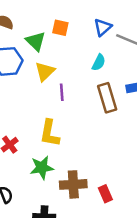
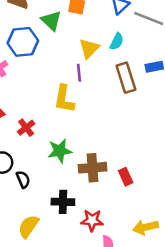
yellow triangle: (45, 72) -> (89, 48), moved
yellow L-shape: (50, 133) -> (64, 99), moved

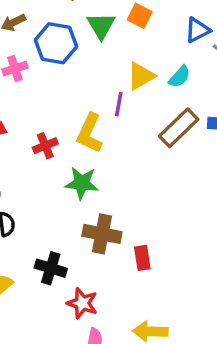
brown rectangle: (126, 78) -> (179, 128), turned 48
red cross: (26, 128) -> (45, 146), moved
green star: (60, 151) -> (82, 183), moved

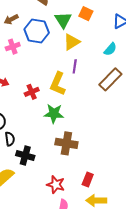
yellow triangle: (141, 76) -> (72, 42), moved
red rectangle: (142, 258) -> (88, 179), moved, turned 32
black cross: (51, 268) -> (25, 156), moved

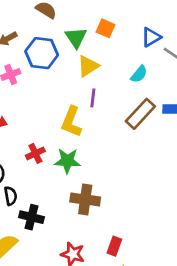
red cross: (32, 92) -> (35, 153), moved

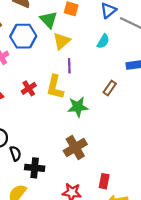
brown rectangle: (140, 114) -> (110, 88), moved, size x0.6
red cross: (35, 153) -> (29, 88), moved
green star: (67, 161) -> (78, 107), moved
brown cross: (85, 199) -> (75, 147), turned -30

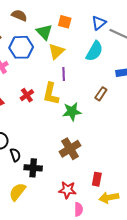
cyan semicircle: (103, 41) -> (94, 51), size x1.5

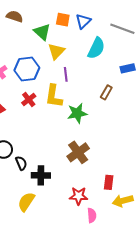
blue triangle: (99, 23) -> (83, 21), moved
blue hexagon: (21, 47) -> (27, 69), moved

